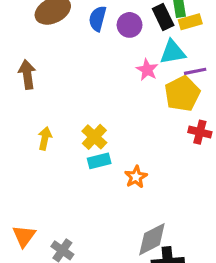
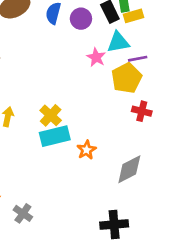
cyan rectangle: (99, 161) -> (55, 136), size x1.5
gray diamond: (152, 239) -> (129, 169), moved

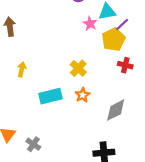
purple line: (138, 59) -> (122, 25), turned -32
yellow cross: (51, 115) -> (78, 68), moved
cyan rectangle: (55, 136) -> (50, 96), moved

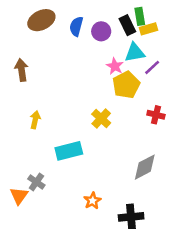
yellow pentagon: (114, 39) -> (126, 85), moved
orange star: (83, 95) -> (92, 201), moved
gray cross: (33, 144) -> (36, 182), moved

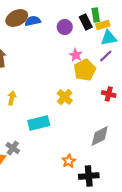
blue semicircle: (76, 26) -> (33, 21), moved, turned 63
cyan triangle: (135, 53) -> (109, 38), moved
orange star: (92, 201) -> (69, 161), moved

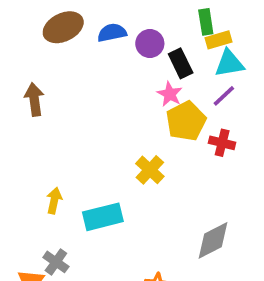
blue semicircle: (33, 21) -> (112, 33), moved
black rectangle: (86, 22) -> (181, 63), moved
red cross: (109, 94) -> (222, 143), moved
yellow arrow: (12, 98) -> (54, 201), moved

